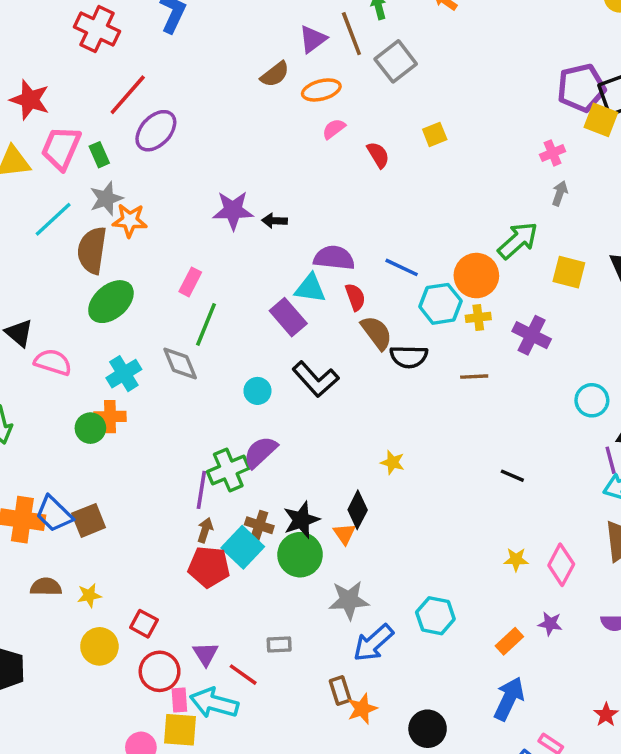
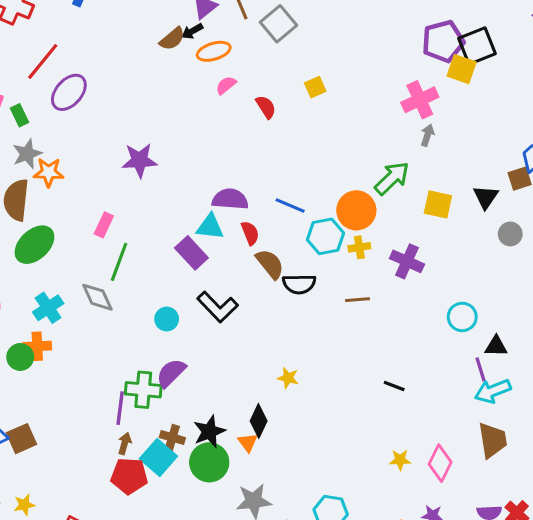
pink cross: (553, 153) -> (420, 100), size x1.6
black arrow: (274, 221) -> (192, 31), moved, turned -30
green cross: (228, 470) -> (143, 390), turned 30

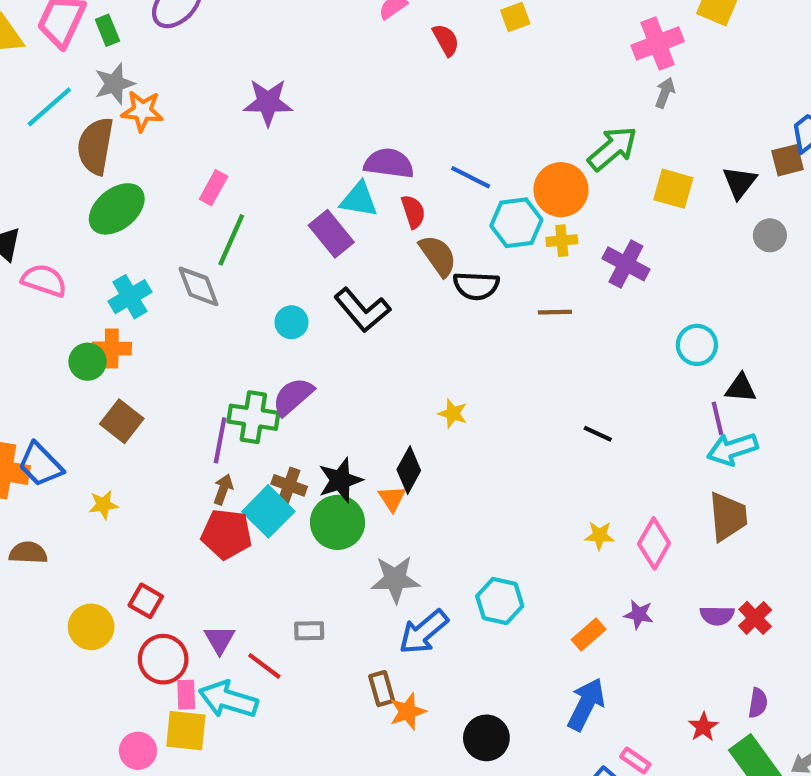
brown square: (21, 439) -> (122, 421), moved, turned -32
yellow star: (24, 505) -> (103, 505), moved

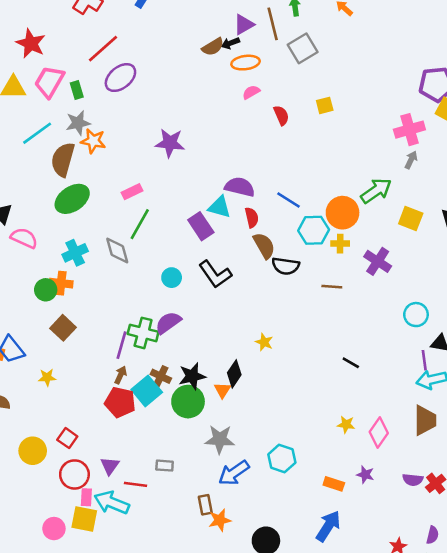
pink rectangle: (214, 188) -> (132, 192), turned 30
orange rectangle: (589, 634) -> (334, 484), turned 54
red line: (264, 666) -> (135, 484), turned -35

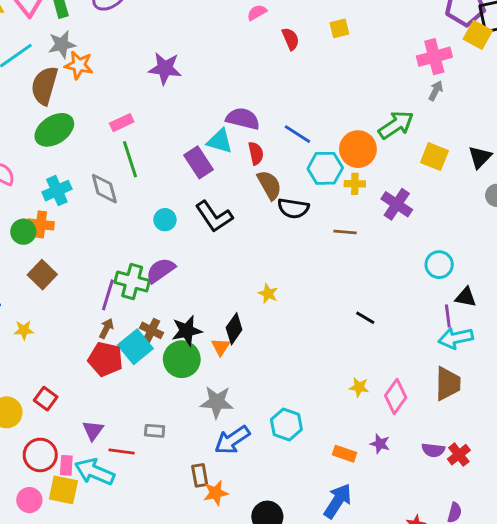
green line: (140, 224) -> (130, 159), turned -48
red circle: (74, 474) -> (40, 455), moved

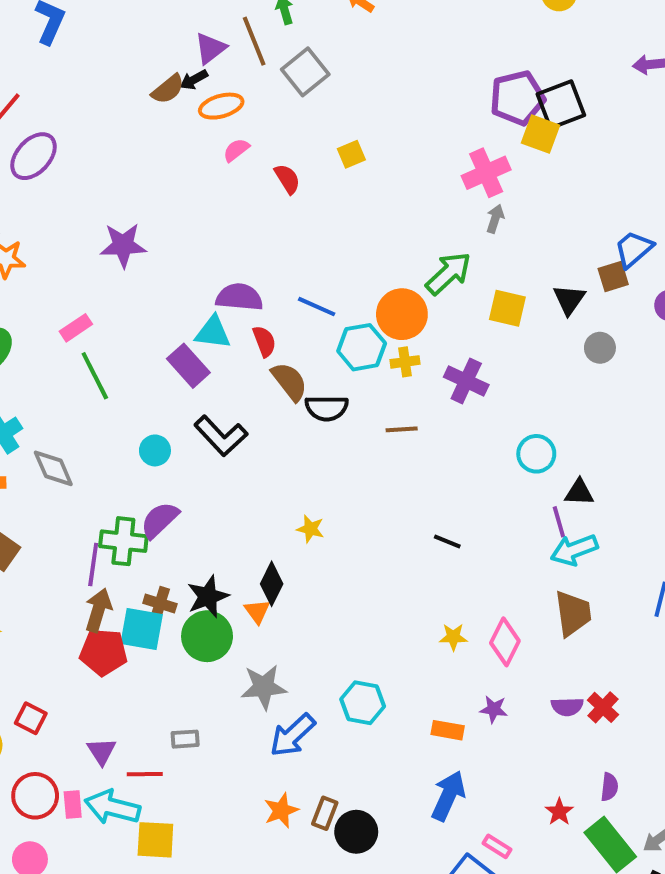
gray diamond: (104, 189) -> (53, 468), moved
brown arrow: (106, 328) -> (98, 610), size x1.5
cyan square: (135, 347) -> (142, 629), turned -32
brown rectangle: (200, 475) -> (325, 813), moved, turned 40
yellow square: (63, 490) -> (155, 840), moved

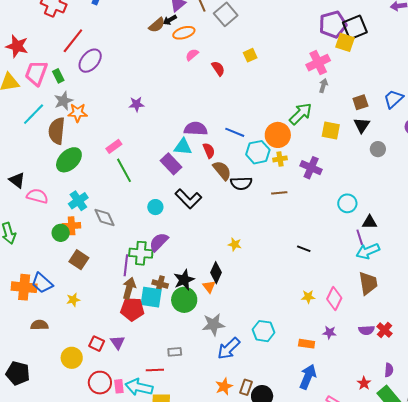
purple star: (123, 245) -> (136, 104), size x0.7
brown square: (613, 277) -> (360, 102), moved
purple triangle: (102, 751) -> (118, 342), moved

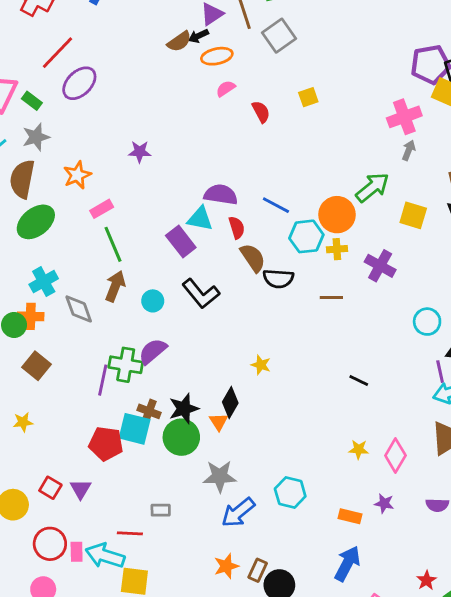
green rectangle: (58, 76) -> (32, 101), turned -32
orange star: (78, 113) -> (77, 175), moved, turned -30
brown arrow: (129, 288) -> (115, 286), moved

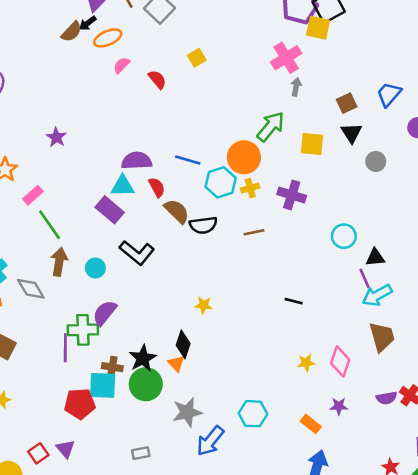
purple star: (140, 152) -> (56, 137), turned -30
red square: (50, 488) -> (38, 453), turned 36
orange rectangle: (350, 516) -> (311, 424), turned 36

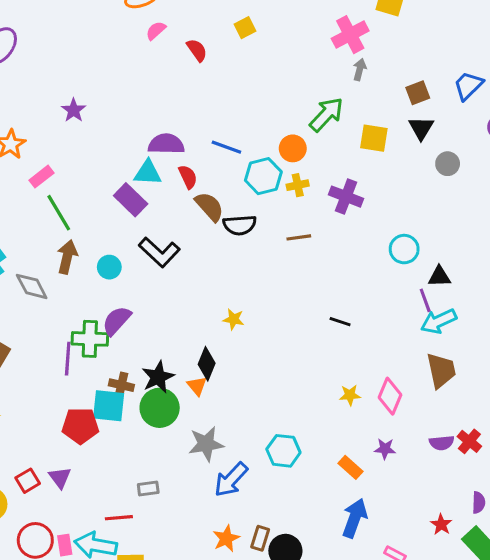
orange circle: (244, 157) -> (293, 148), size x0.7

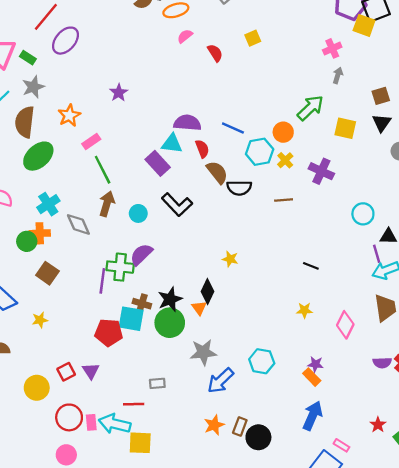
pink cross: (350, 35) -> (332, 48), size x0.7
yellow cross: (298, 185) -> (285, 160), turned -35
yellow star: (350, 395) -> (304, 310), moved
purple star: (385, 449) -> (315, 364), moved

